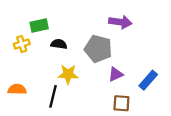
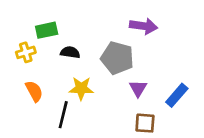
purple triangle: (116, 74) -> (138, 88), turned -35
orange semicircle: (17, 89) -> (34, 91), moved, turned 60

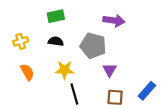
green rectangle: (47, 30) -> (56, 16), moved
blue rectangle: (177, 95) -> (147, 91), moved
black line: (63, 115) -> (74, 94), moved, turned -30

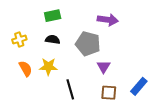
yellow star: (65, 70) -> (48, 67), moved

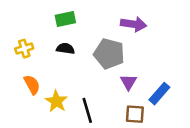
yellow star: (48, 67) -> (56, 101), moved, turned 30
blue rectangle: (139, 86) -> (159, 94), moved

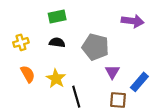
purple arrow: (134, 24) -> (133, 21), moved
yellow star: (56, 101) -> (56, 79), moved

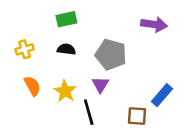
purple triangle: (112, 72) -> (100, 85), moved

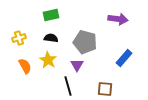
yellow star: (65, 91) -> (48, 60), moved
blue rectangle: (162, 95) -> (124, 58), moved

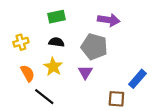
purple arrow: (118, 19) -> (109, 20), moved
blue rectangle: (124, 58) -> (138, 79), moved
black line: (68, 86) -> (44, 97), moved, turned -36

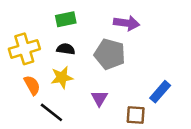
yellow cross: (21, 42) -> (24, 49), size x1.6
yellow star: (53, 67) -> (62, 77), turned 30
purple triangle: (85, 72) -> (99, 98), moved

